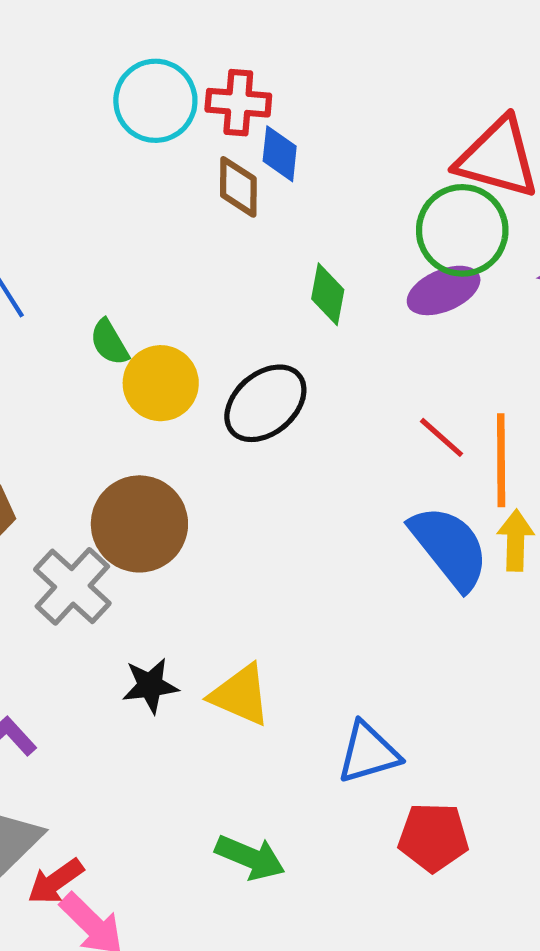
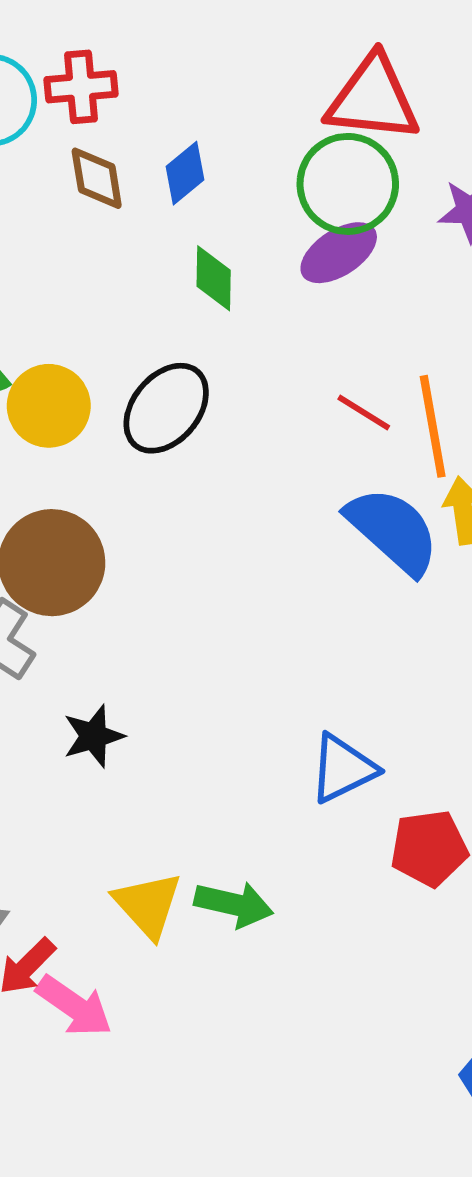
blue diamond: (280, 154) -> (185, 173), moved, turned 54
yellow triangle: (240, 695) -> (148, 905), moved, turned 34

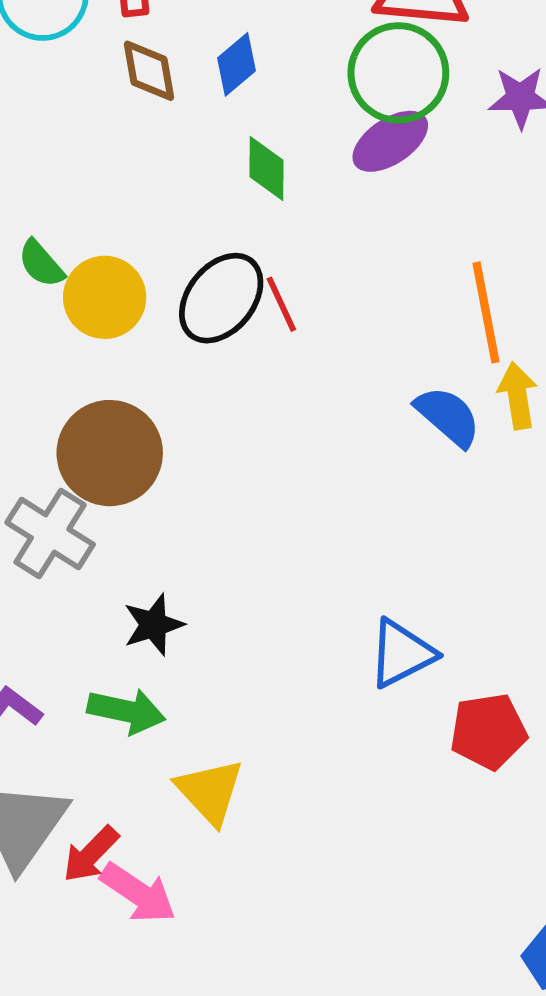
red line: (364, 413) -> (281, 304), moved, turned 34
blue semicircle: (393, 531) -> (448, 416), size x0.7
green arrow: (234, 904) -> (126, 711), moved

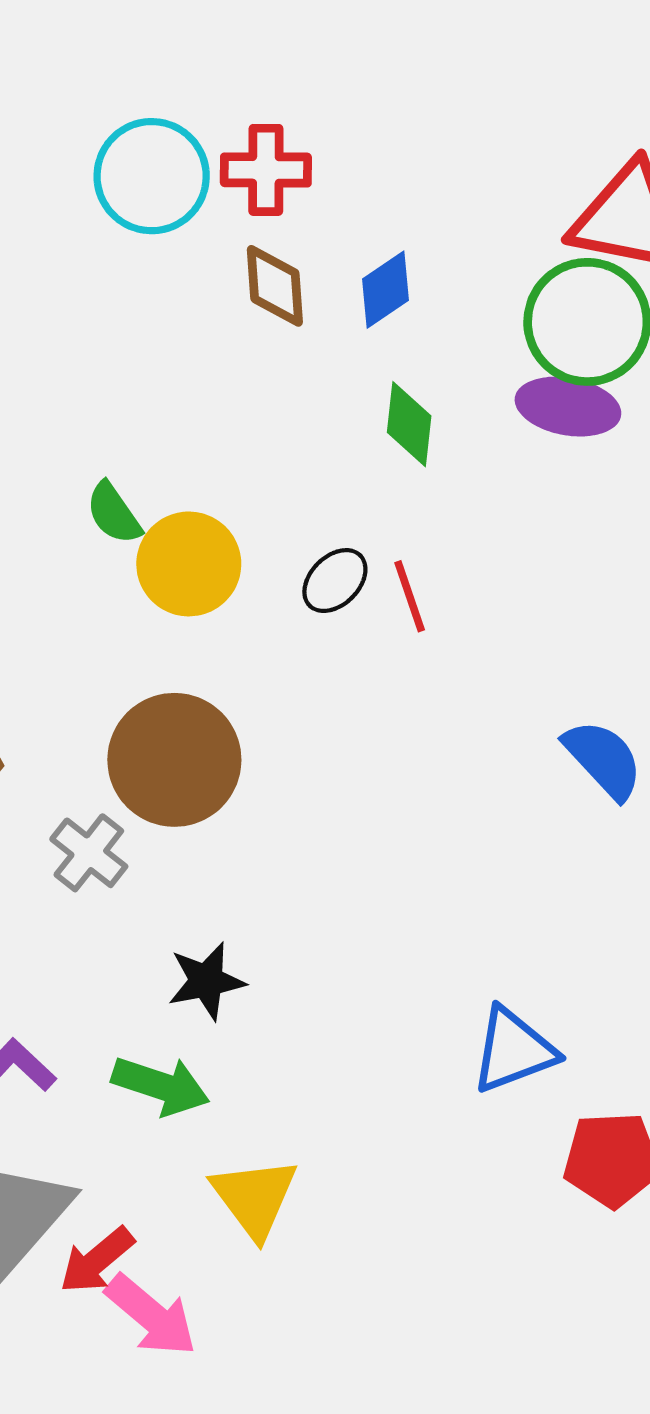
purple ellipse: (390, 141) -> (568, 407), turned 38
black ellipse: (221, 298) -> (335, 581), size x0.6
gray cross: (50, 534) -> (89, 853), size x0.7

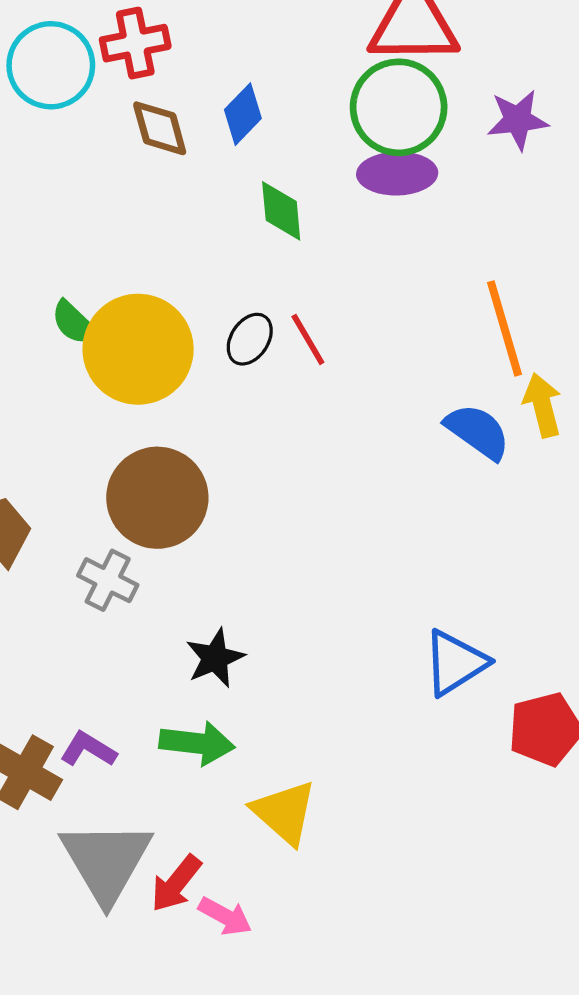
yellow circle: (189, 564) -> (138, 349), size x1.4
pink arrow: (151, 1315) -> (225, 916), size x0.7

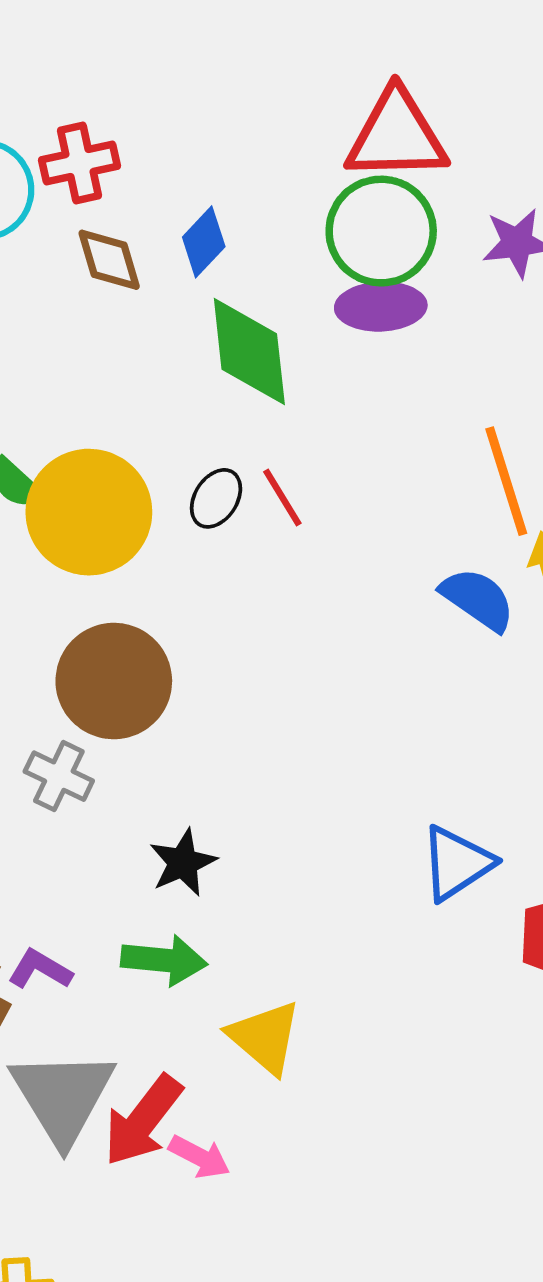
green diamond: (281, 211) -> (249, 352), size x1.6
red arrow: (176, 883) -> (143, 1120), size x1.4

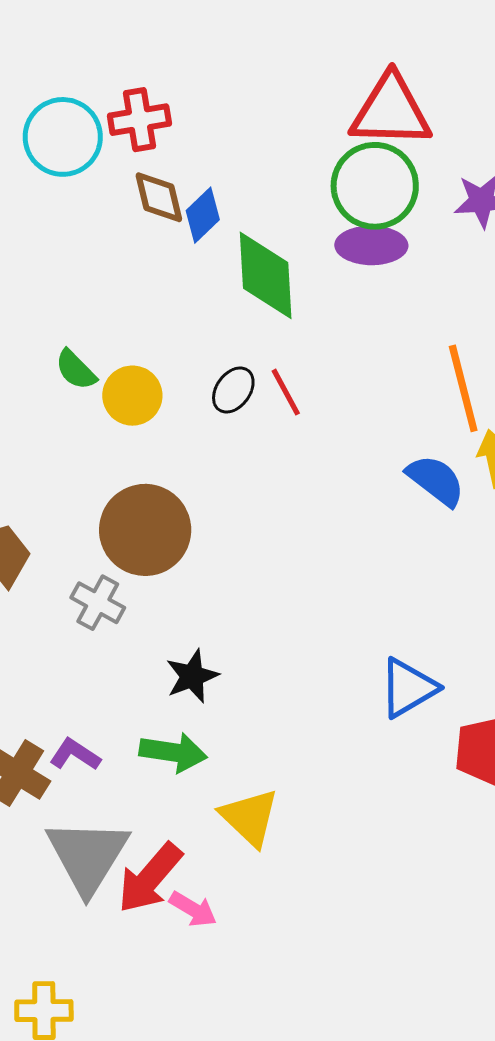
blue diamond: (204, 242) -> (203, 215), moved
yellow circle: (89, 512) -> (132, 396), size x0.6

